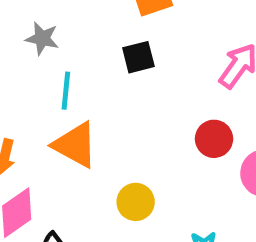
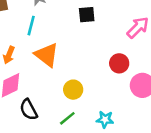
cyan line: (66, 91) -> (31, 26), moved

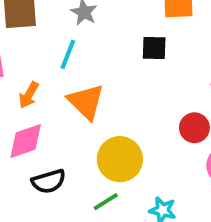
yellow circle: (73, 90) -> (120, 159), size x1.5
black semicircle: (29, 110) -> (49, 181), turned -85

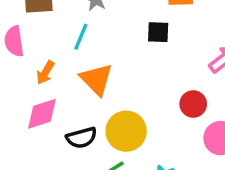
black semicircle: (49, 181) -> (82, 138), moved

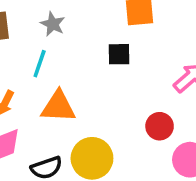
orange triangle: (96, 79) -> (58, 107), turned -39

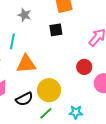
gray star: (53, 24) -> (24, 15), moved

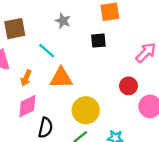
cyan line: (12, 41) -> (47, 51), turned -63
black semicircle: (24, 99) -> (45, 128), moved, turned -54

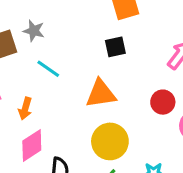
gray star: (63, 21) -> (34, 31), moved
orange triangle: (61, 78) -> (101, 94), moved

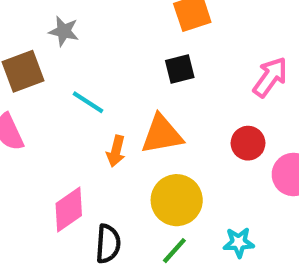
gray star: (34, 31) -> (64, 31), moved
orange arrow: (25, 109) -> (116, 151), moved

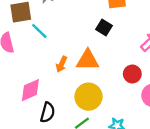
black square: (180, 69) -> (104, 27), turned 35
cyan line: (88, 102) -> (39, 31), moved

